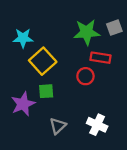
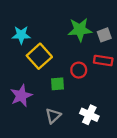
gray square: (114, 28) -> (104, 35), moved
red rectangle: (101, 58) -> (103, 60), moved
green square: (46, 91) -> (57, 84), moved

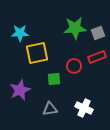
yellow square: (39, 56) -> (37, 53), turned 30
red rectangle: (103, 60) -> (97, 57), turned -30
gray triangle: (53, 116) -> (50, 109), turned 35

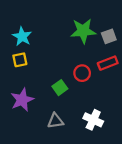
cyan star: (20, 33) -> (22, 36), turned 30
yellow square: (37, 53) -> (20, 60), moved, size x0.6
green square: (54, 79) -> (60, 88), turned -32

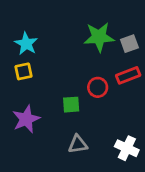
green square: (60, 88) -> (71, 105), turned 32
white cross: (93, 120) -> (127, 148), moved
gray triangle: (55, 121) -> (78, 144), moved

